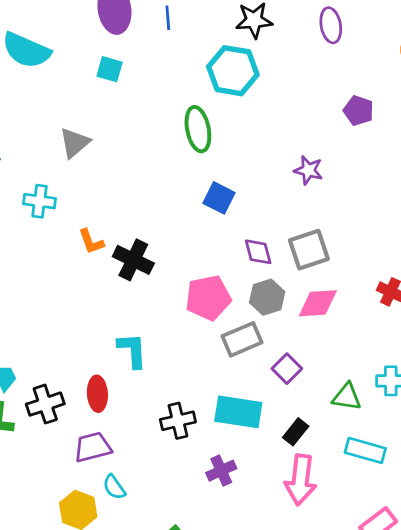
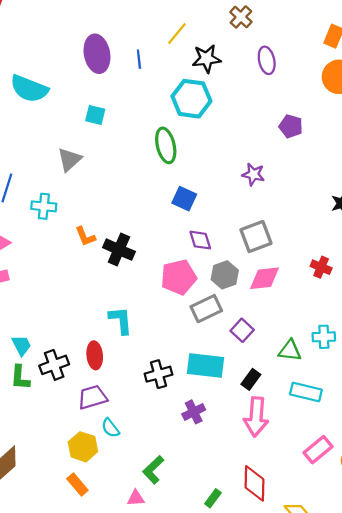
cyan square: (110, 69) -> (95, 115), moved
purple diamond: (258, 252) -> (200, 240), moved

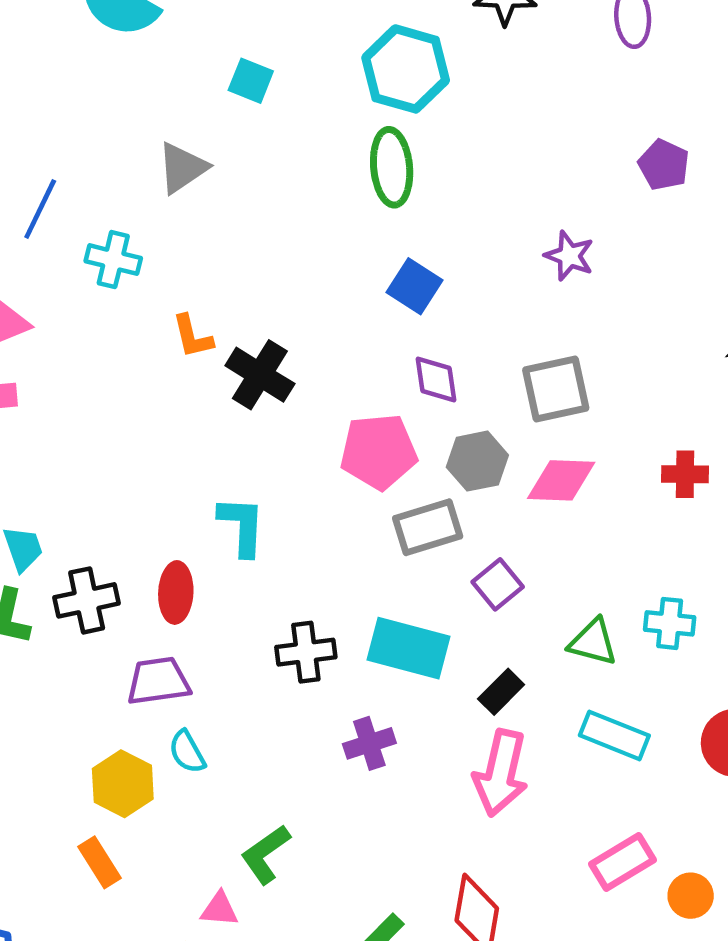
cyan hexagon: (191, 99) -> (406, 69), moved
red cross: (321, 267) -> (685, 474), turned -30

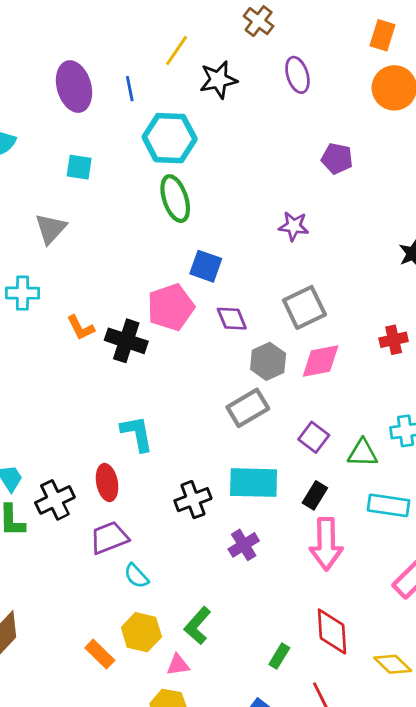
pink pentagon: (379, 452) -> (171, 307), moved
purple square: (498, 584) -> (314, 437), moved
yellow hexagon: (123, 784) -> (141, 632), moved

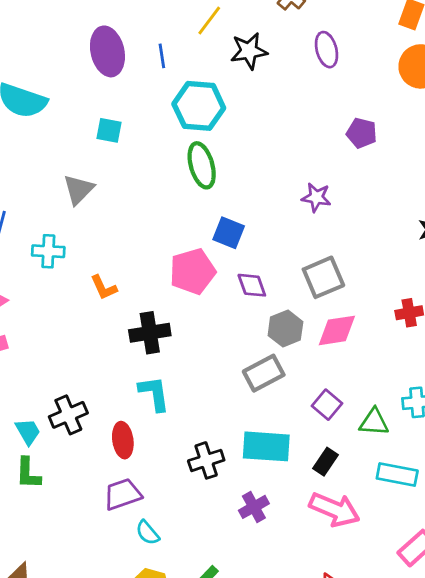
black cross: (126, 341) -> (150, 333), moved, turned -30
black cross: (55, 500) -> (68, 415), moved
pink arrow: (326, 544) -> (334, 510), turned -69

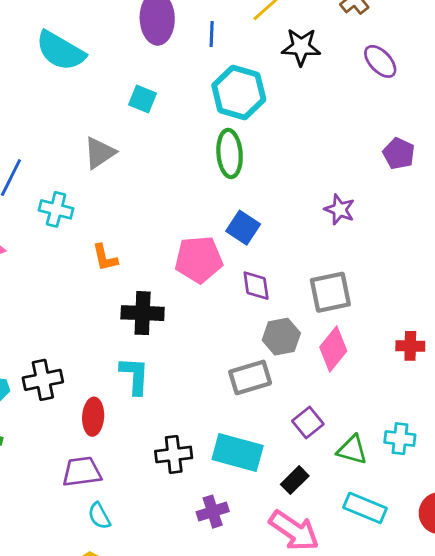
purple ellipse: (326, 50) -> (380, 61), turned -40
pink diamond: (337, 330) -> (333, 349), turned -54

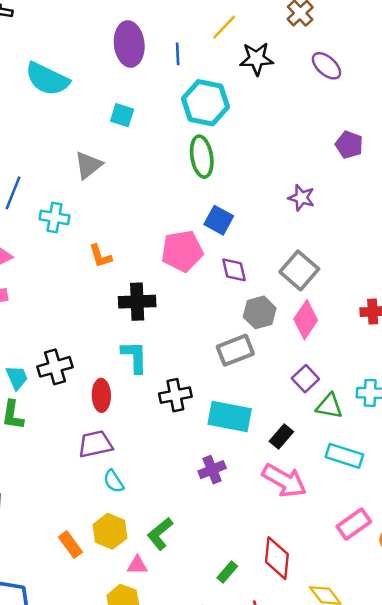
gray square: (330, 292) -> (299, 270), turned -33
purple square: (308, 422) -> (305, 379), moved
black cross: (174, 454) -> (175, 395), moved

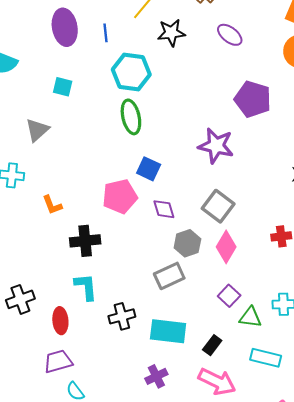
purple pentagon: (349, 145) -> (253, 99), size x1.6
purple star: (301, 198) -> (216, 146), size x1.6

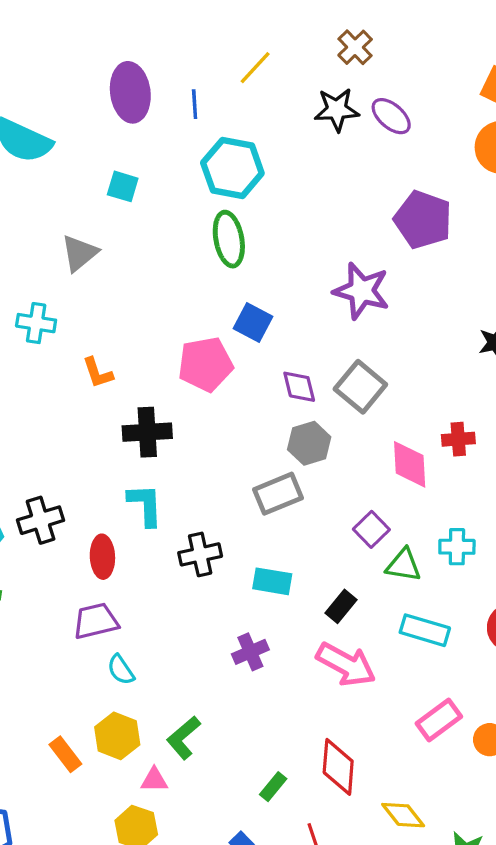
black star: (171, 33) -> (337, 110), moved
purple diamond: (164, 209) -> (299, 387), moved
pink diamond: (226, 247) -> (410, 464), moved, turned -36
cyan rectangle: (168, 331) -> (272, 581), size x0.7

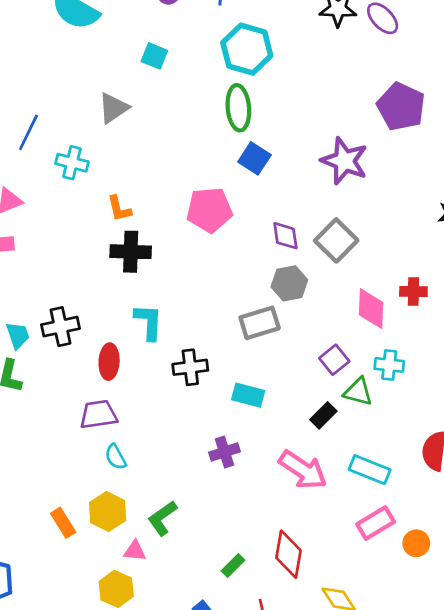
blue square: (253, 323) -> (254, 158), moved
black cross: (147, 432) -> (131, 252), moved
cyan cross: (457, 547) -> (389, 365), moved
black rectangle: (341, 606) -> (323, 415), moved
cyan rectangle: (425, 630) -> (370, 470), moved

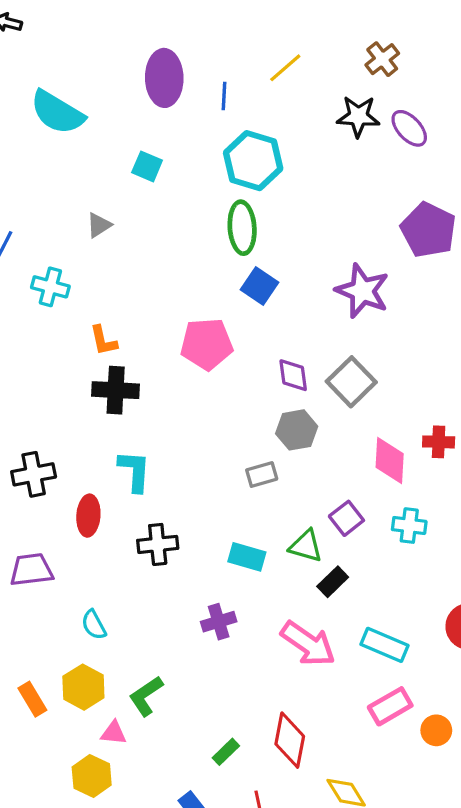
gray triangle: (113, 108) -> (99, 225), size x0.7
gray rectangle: (260, 323) -> (262, 474), size x0.7
black cross: (190, 367) -> (158, 544), moved
green triangle: (358, 392) -> (306, 546), moved
purple trapezoid: (98, 415) -> (31, 570), moved

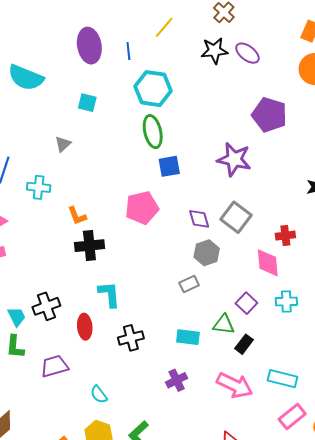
blue square: (259, 286) -> (169, 166), turned -35
red cross: (439, 442) -> (285, 236), moved

